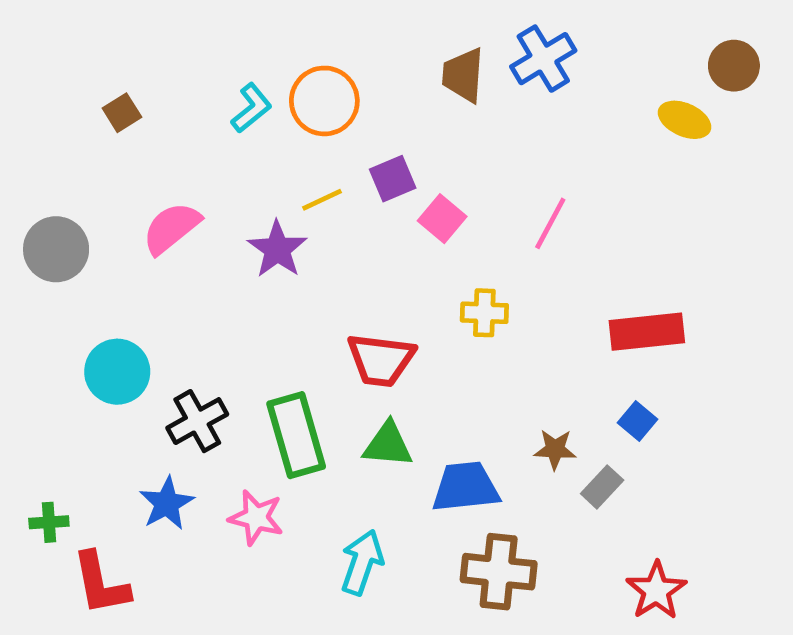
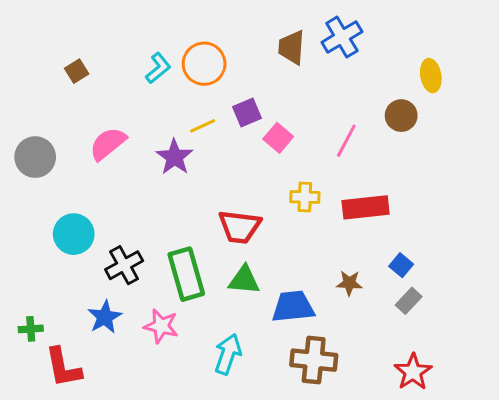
brown circle: (734, 66) -> (401, 116), moved
yellow ellipse: (684, 120) -> (431, 76), turned 56
red rectangle: (647, 332) -> (366, 207), moved
gray rectangle: (602, 487) -> (409, 301), moved

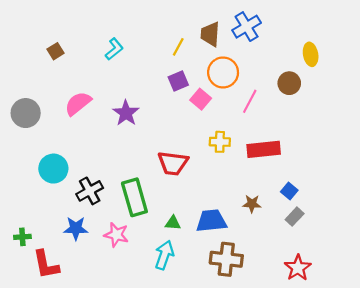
orange circle: (204, 64) -> (223, 72), moved
yellow line: (203, 126) -> (178, 47), moved, turned -36
green triangle: (244, 280) -> (173, 223), moved, size x0.7
blue star: (105, 317) -> (76, 228), turned 30

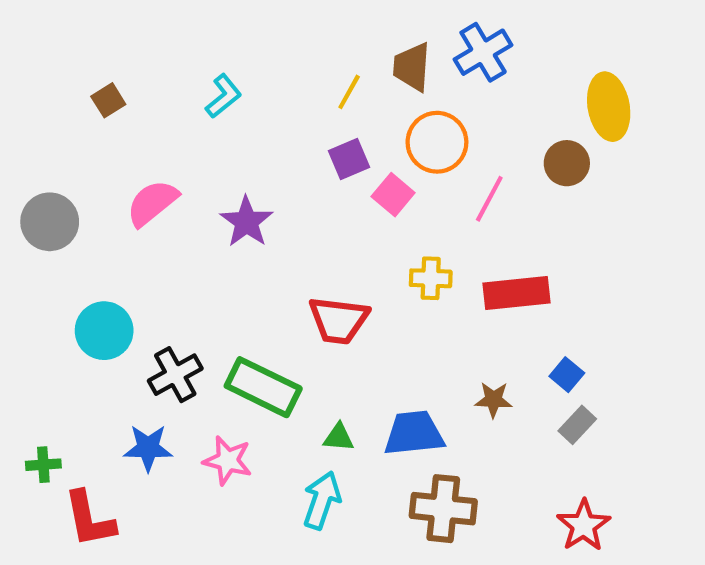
yellow ellipse: (311, 54) -> (609, 107), size x1.4
green rectangle: (134, 197) -> (263, 387), turned -48

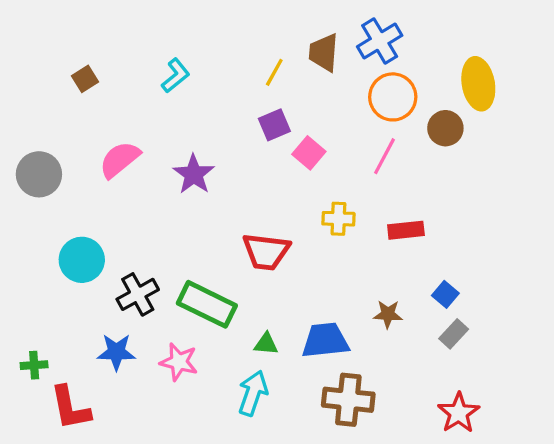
orange circle: (437, 142) -> (393, 97), moved
red rectangle: (517, 293) -> (406, 230), size x0.7

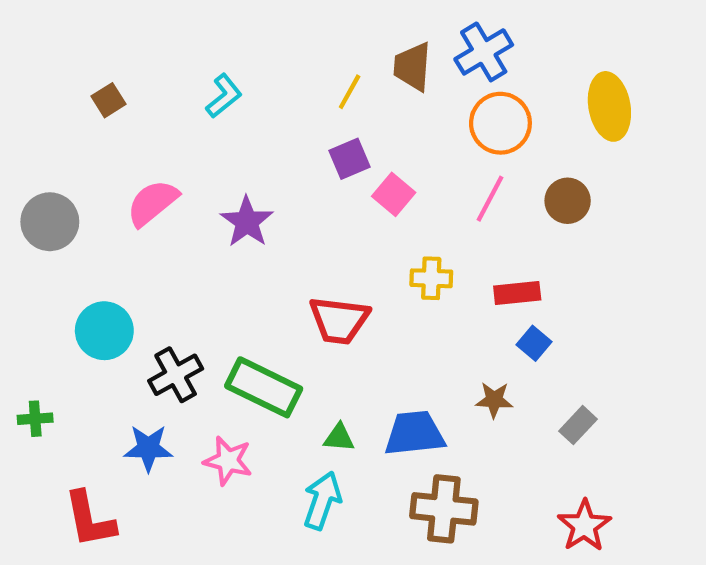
brown circle: (445, 128) -> (568, 201), moved
blue square: (445, 294) -> (534, 343), moved
green cross: (34, 365) -> (35, 419), moved

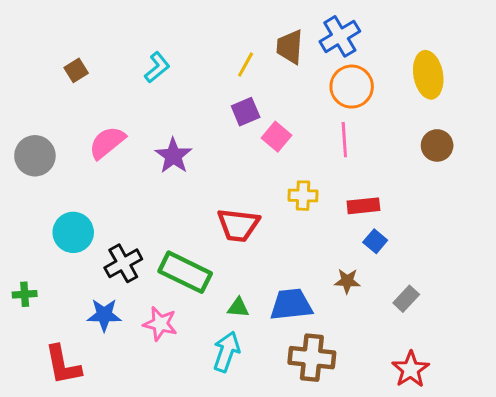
pink line: (490, 199) -> (344, 140), turned -32
brown circle: (568, 201) -> (437, 145), moved

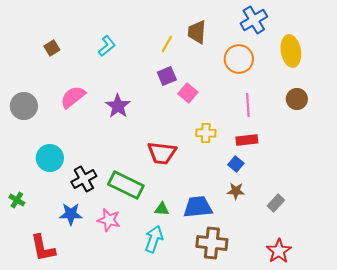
blue cross: (340, 36) -> (254, 20), moved
pink line: (344, 140) -> (248, 105), moved
blue square: (375, 241) -> (236, 164), moved
green cross: (25, 294) -> (17, 200), turned 35

